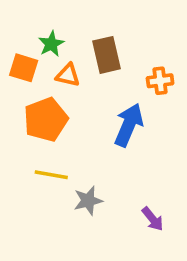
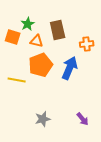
orange pentagon: (46, 119) -> (41, 65), moved
yellow line: (51, 175) -> (17, 80), moved
gray star: (88, 201) -> (43, 119), moved

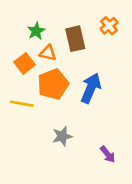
orange square: (13, 37) -> (25, 63), moved, turned 35
orange cross: (87, 44) -> (109, 26), moved, turned -32
gray star: (43, 119) -> (62, 136), moved

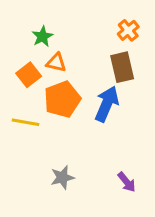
brown rectangle: (75, 39) -> (122, 67), moved
gray star: (62, 136) -> (62, 177), moved

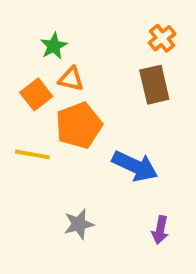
blue arrow: (107, 104) -> (135, 166), moved, turned 92
purple arrow: (127, 182) -> (160, 230), turned 50

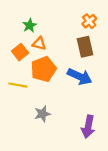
blue arrow: (135, 166) -> (80, 77), moved
gray star: (79, 224) -> (42, 114), moved
purple arrow: (160, 230) -> (88, 127), size x1.5

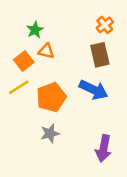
orange pentagon: (43, 69) -> (51, 97), moved
yellow line: (18, 85) -> (19, 87), moved, turned -42

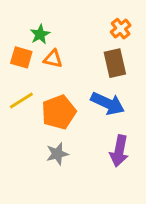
orange square: (24, 61) -> (21, 57), moved, turned -36
purple arrow: (104, 148) -> (119, 151), moved

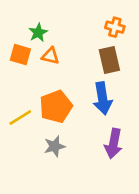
orange cross: (121, 29) -> (115, 27), turned -36
yellow line: (21, 101) -> (20, 118), moved
blue arrow: (108, 103) -> (103, 98), turned 56

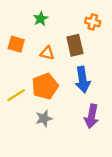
green star: (38, 33) -> (41, 19), moved
orange triangle: (50, 56) -> (47, 53), moved
brown rectangle: (109, 60) -> (75, 45), moved

